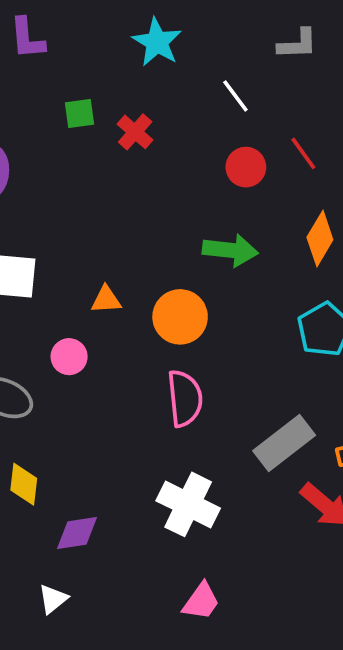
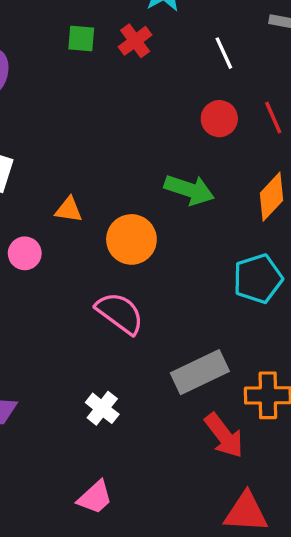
red cross: (135, 132) -> (135, 41), moved
pink semicircle: (185, 398) -> (120, 313), turned -60
white cross: (188, 504) -> (102, 408), size x0.6

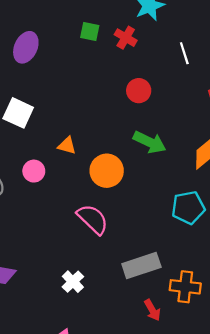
red cross: (135, 41) -> (126, 38), turned -30
red circle: (219, 119) -> (139, 91), moved
red arrow: (224, 436) -> (152, 310), size x0.7

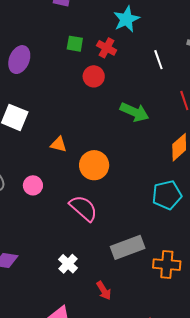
red circle: (139, 91) -> (94, 76), moved
green arrow: (150, 142) -> (134, 112), moved
pink circle: (34, 171) -> (33, 185), moved
red arrow: (152, 310) -> (104, 291), moved

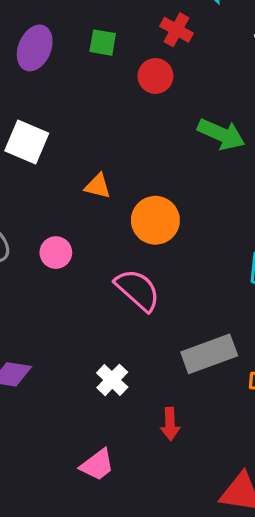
green square: (75, 44) -> (103, 43), moved
red arrow: (104, 291) -> (170, 424), turned 30

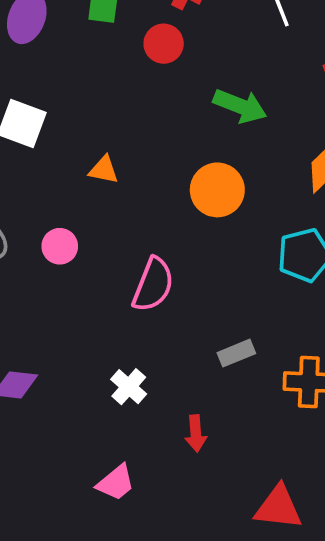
orange circle: (155, 220) -> (217, 190), moved
pink semicircle: (138, 290) -> (153, 285), turned 72
gray rectangle: (209, 354) -> (236, 353), size x0.6

